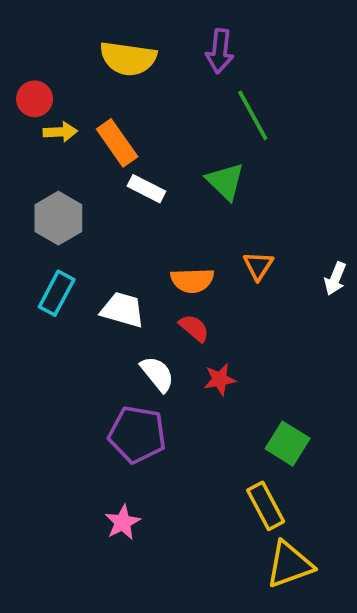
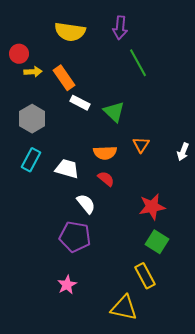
green triangle: (225, 181) -> (114, 112), moved
red star: (220, 379) -> (152, 207), moved, size x1.5
yellow triangle: (289, 565) -> (124, 308), moved, turned 32

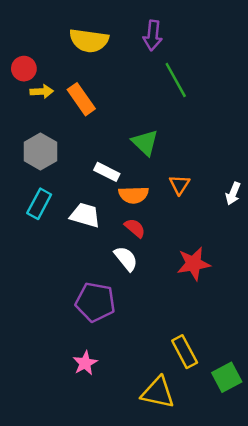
white rectangle: (80, 103) -> (107, 172), moved
white semicircle: (86, 204) -> (126, 259), moved
green square: (157, 242) -> (227, 377), moved, turned 30

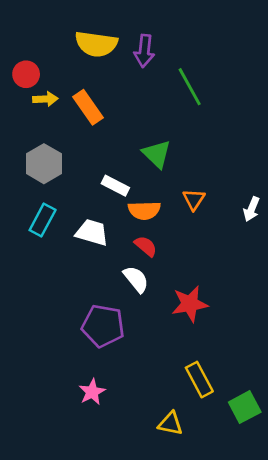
purple arrow: (153, 35) -> (144, 51), moved
red star: (193, 264) -> (190, 304), moved
yellow triangle: (158, 392) -> (170, 424), size x0.7

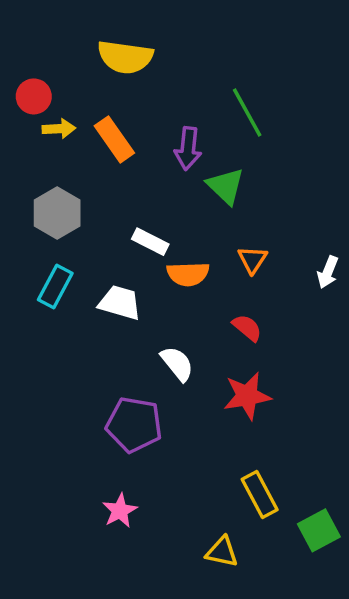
purple arrow: (144, 51) -> (188, 148), moved
green triangle: (157, 154) -> (226, 186), moved
red semicircle: (146, 246) -> (247, 328), moved

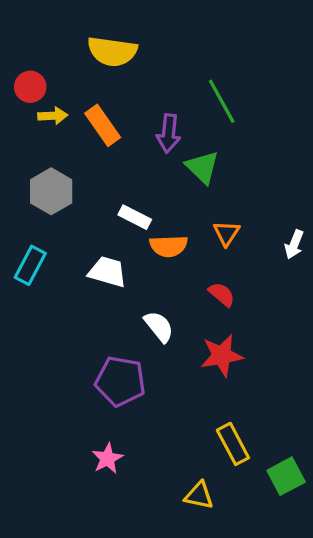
cyan rectangle: (55, 286) -> (30, 265), moved

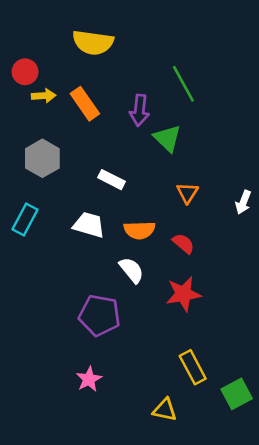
orange semicircle: (169, 246) -> (139, 230), moved

